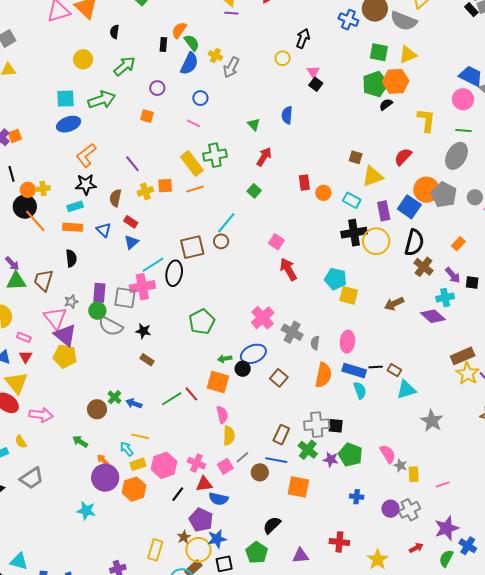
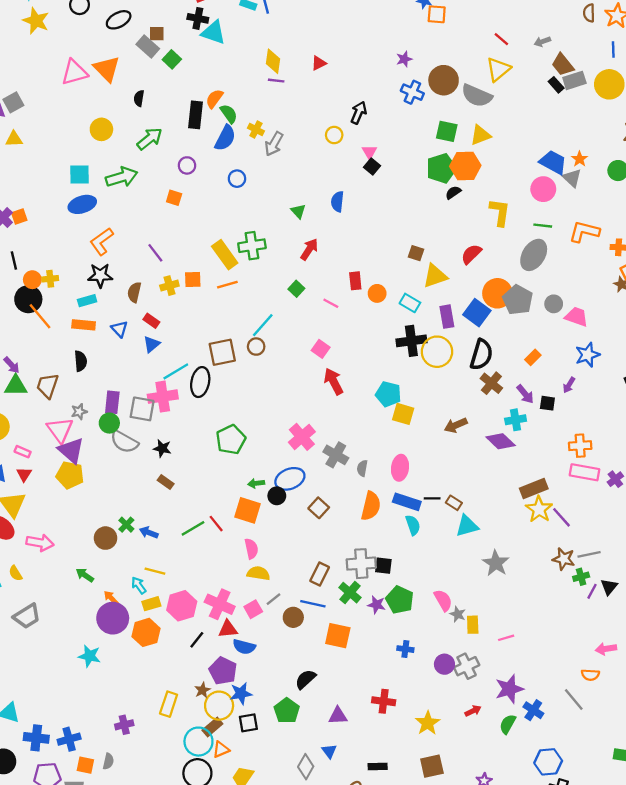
black rectangle: (163, 44) -> (196, 115), size x1.6
pink line: (193, 123) -> (331, 303), moved
yellow semicircle: (229, 436) -> (258, 573), turned -84
pink cross: (196, 463) -> (220, 604), size x1.4

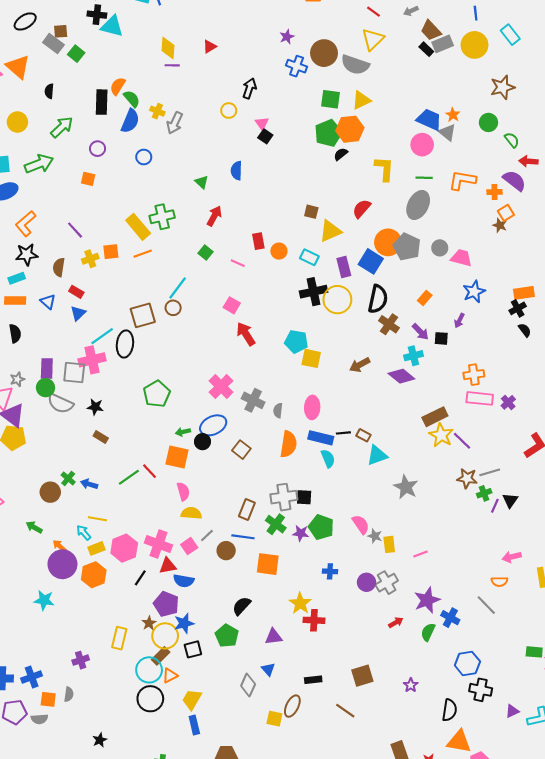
yellow star: (428, 723) -> (300, 603), moved

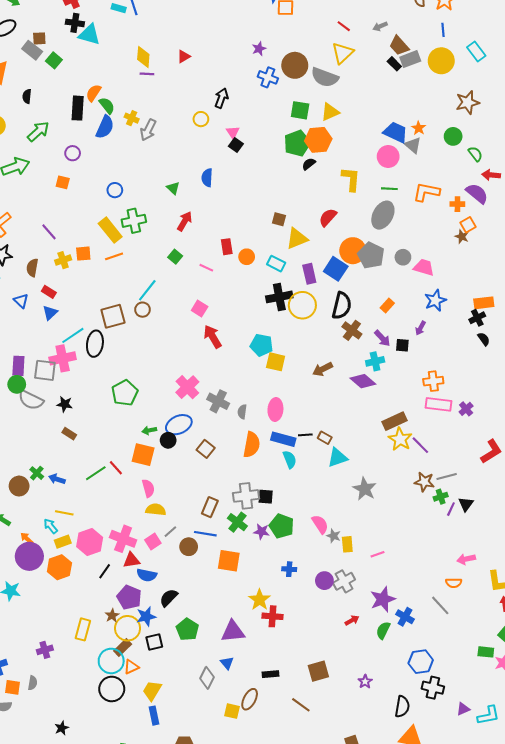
blue circle: (144, 157) -> (115, 190), moved
black semicircle: (242, 606) -> (169, 598), moved
purple triangle: (274, 637) -> (233, 631), size x1.4

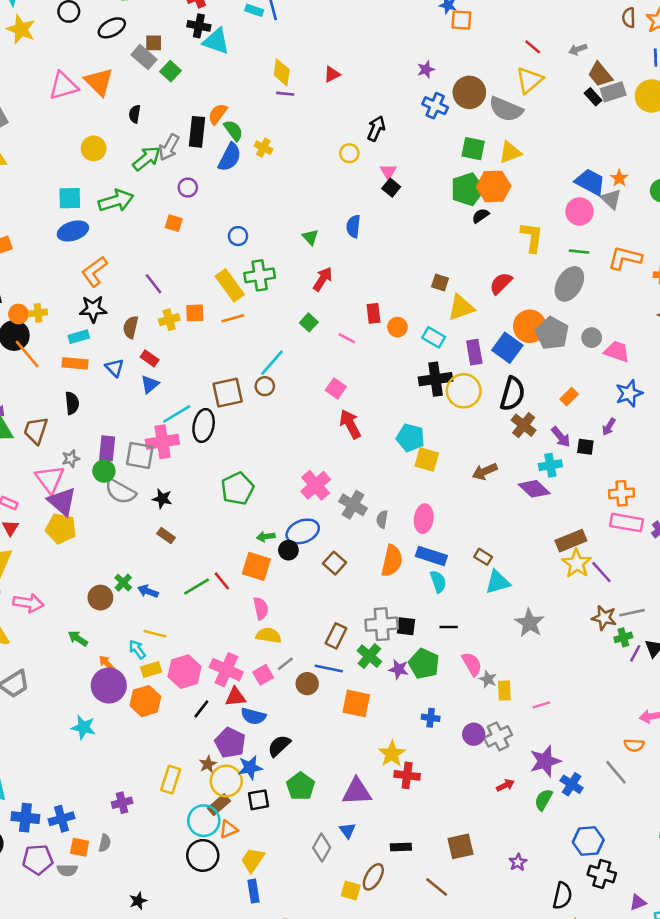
gray arrow: (148, 130) -> (169, 147), moved
black line: (305, 435) -> (449, 627), moved

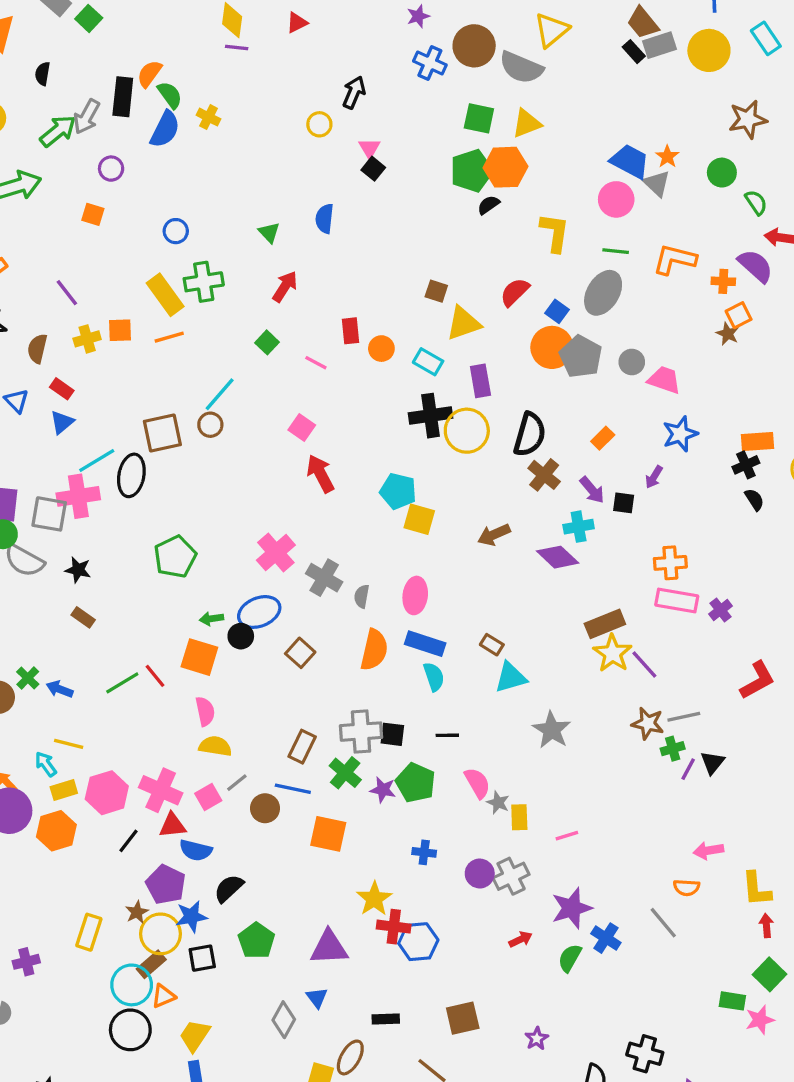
blue square: (507, 348) -> (557, 311), moved, size x0.6
blue hexagon: (588, 841) -> (418, 942), moved

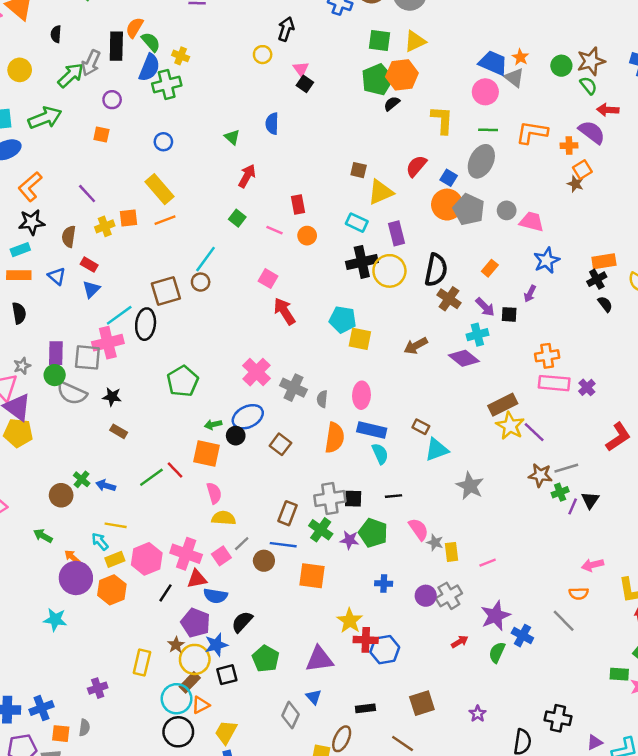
brown star: (748, 119) -> (591, 61), moved
green cross: (204, 282) -> (167, 84), moved
orange circle: (381, 349) -> (307, 236), moved

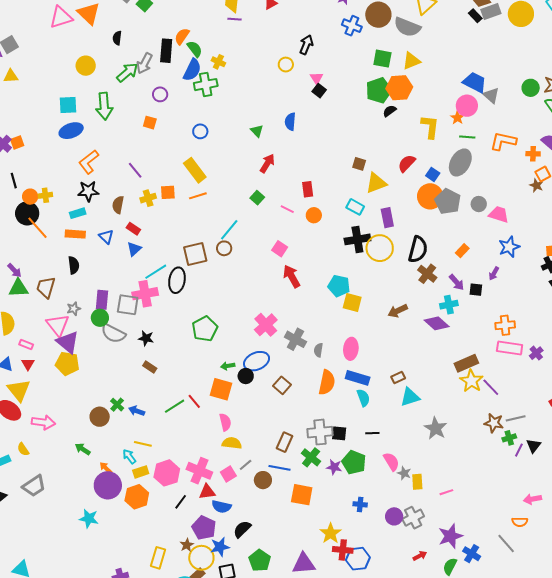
orange star: (520, 57) -> (457, 118), moved
green arrow: (45, 118) -> (104, 106), turned 104
brown rectangle: (421, 427) -> (398, 378), turned -56

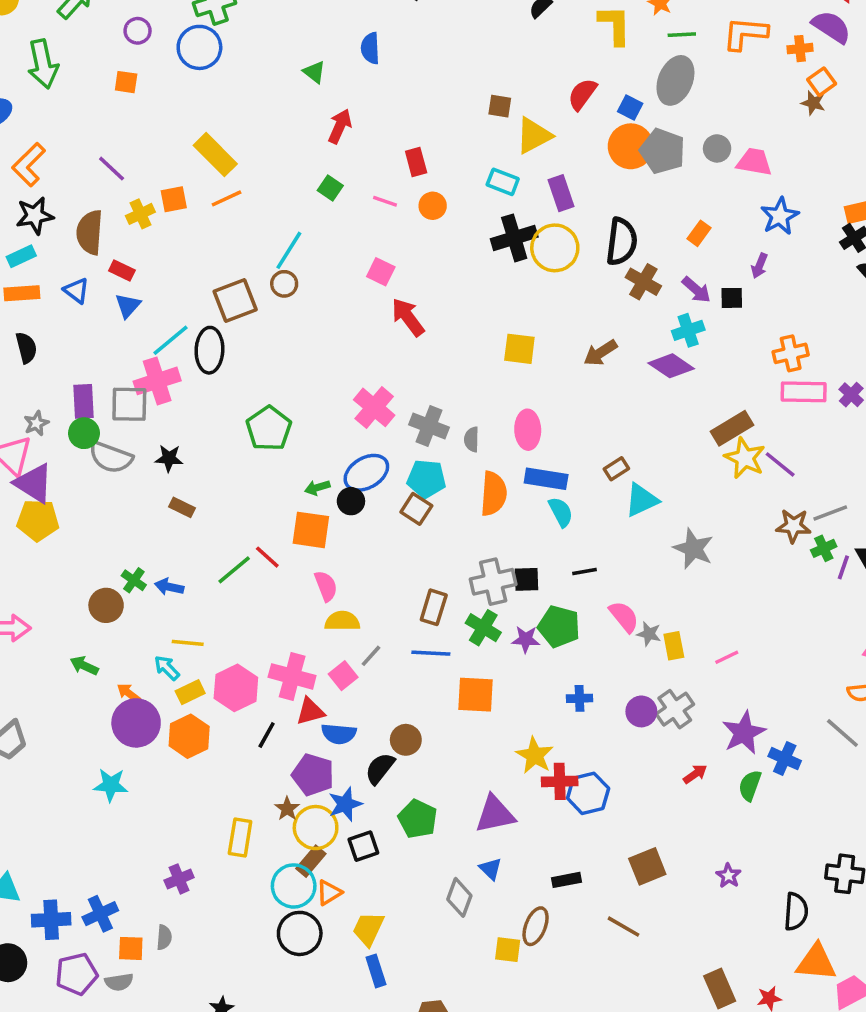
blue circle: (200, 131) -> (199, 47), moved, size x1.6
brown semicircle: (118, 205) -> (90, 232), size x1.4
cyan pentagon: (339, 286) -> (426, 479), moved
brown circle: (263, 480) -> (406, 740), moved

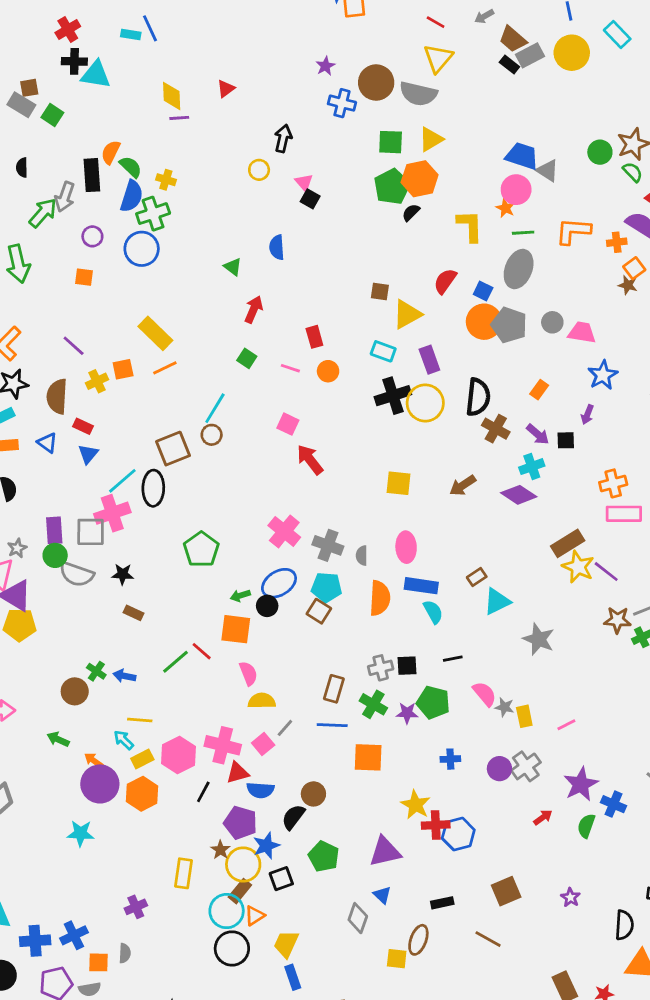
gray cross: (493, 582) -> (381, 668), size x0.7

